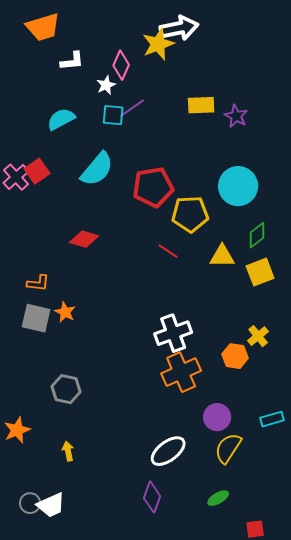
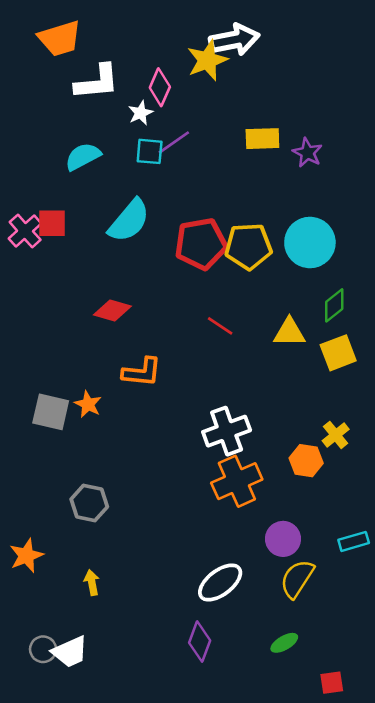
white L-shape: (72, 61) -> (97, 82), size x1.5
red square: (37, 171) -> (52, 223), turned 35
yellow pentagon: (190, 214) -> (248, 246), moved
orange L-shape: (38, 283) -> (142, 372), moved, size x1.4

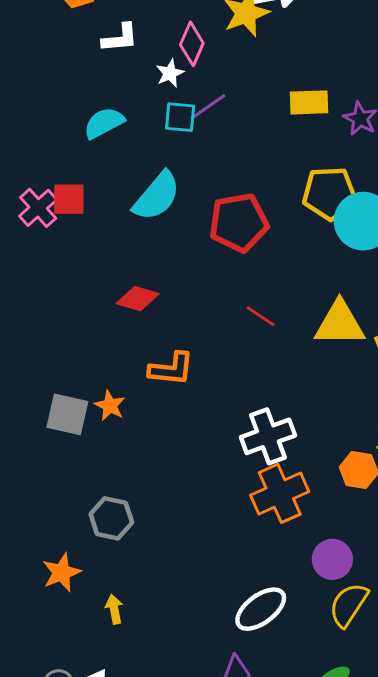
white L-shape: (97, 82) -> (120, 38), size x0.7
yellow pentagon: (248, 246) -> (329, 193), moved
yellow triangle: (289, 332) -> (340, 324), size x1.4
orange star: (26, 556) -> (62, 573), moved

